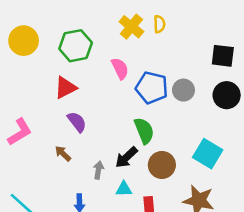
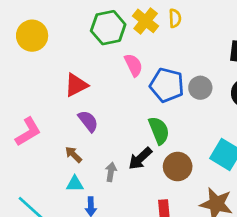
green hexagon: (76, 46) -> (108, 28), moved
cyan triangle: (124, 189) -> (75, 184), moved

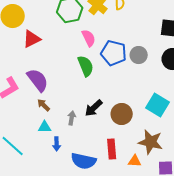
red triangle: (76, 85) -> (32, 39), moved
purple semicircle: (88, 121) -> (38, 80), moved, size x1.4
green semicircle: (159, 130) -> (86, 66), moved

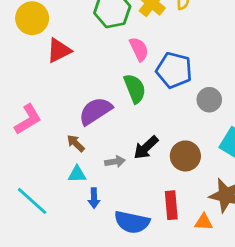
gray circle: (139, 55) -> (209, 100), moved
purple semicircle: (38, 80) -> (95, 111), moved, turned -85
gray arrow: (72, 118) -> (115, 162), turned 72

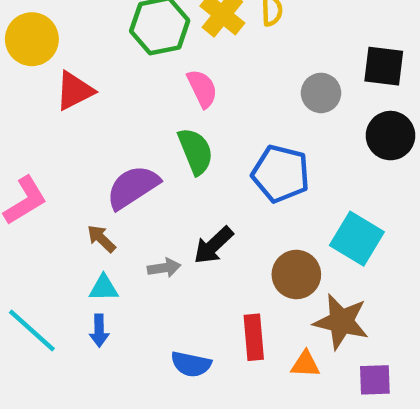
blue pentagon: (174, 70) -> (281, 174), moved
gray circle: (209, 100) -> (321, 93), moved
brown circle: (185, 156) -> (296, 275), moved
blue arrow: (94, 198) -> (99, 331), moved
blue semicircle: (132, 222) -> (191, 364), size x0.7

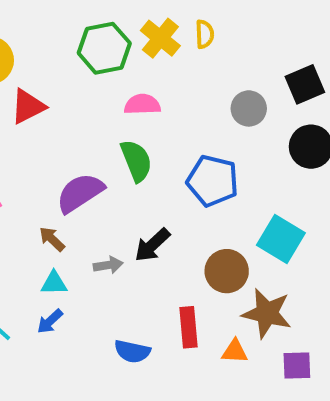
black square: (384, 66) -> (305, 84), turned -30
pink semicircle: (202, 88) -> (142, 104), turned -66
blue arrow: (99, 331) -> (50, 321), turned 48

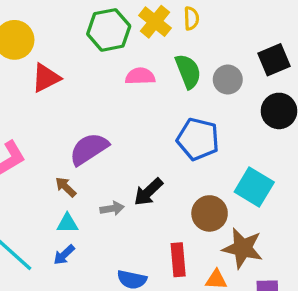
green semicircle: (136, 161) -> (188, 71), moved

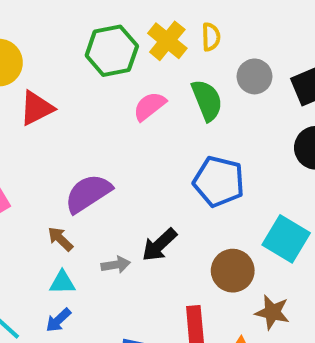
pink semicircle: (140, 76) -> (149, 106), turned -36
gray circle: (228, 80) -> (255, 76), moved
brown star: (243, 248) -> (272, 312), size x0.7

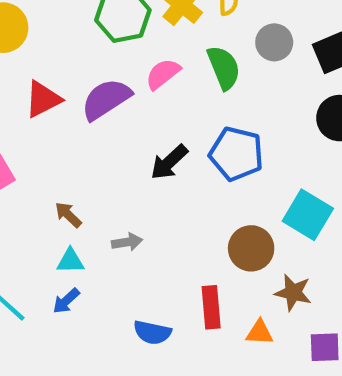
red triangle: (37, 108) -> (43, 99), moved
purple semicircle: (88, 193) -> (106, 99), moved
black arrow: (159, 245) -> (169, 162), moved

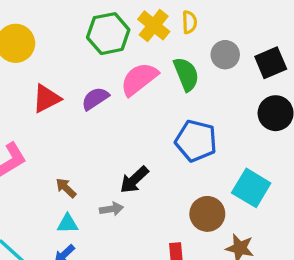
pink semicircle: (163, 74) -> (139, 79), size x1.4
purple semicircle: (106, 99) -> (95, 99), size x0.7
black arrow: (169, 162) -> (134, 180), moved

